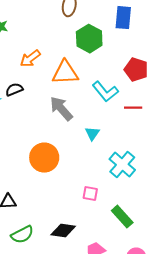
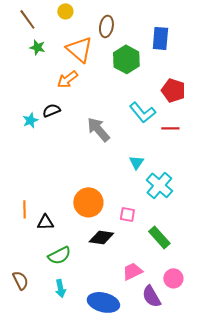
orange triangle: (65, 73) -> (79, 49), moved, turned 44
cyan triangle: (92, 134) -> (136, 162), moved
orange circle: (44, 158) -> (88, 202), moved
black diamond: (63, 231) -> (101, 237), moved

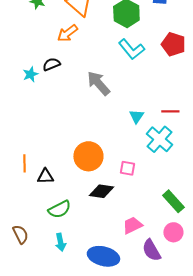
cyan L-shape: (142, 112) -> (131, 49), moved
red line: (170, 128) -> (170, 111), moved
green rectangle: (159, 237) -> (173, 201), moved

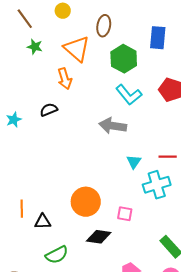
orange arrow: (67, 33) -> (65, 79), turned -70
cyan star: (30, 74) -> (14, 120), moved
gray arrow: (98, 83) -> (113, 126), moved, turned -40
cyan cross: (159, 139) -> (157, 185), turned 32

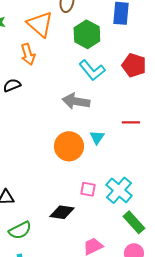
red line: (168, 157) -> (131, 122), moved
cyan cross: (157, 185) -> (119, 190), moved, turned -32
orange circle: (86, 202) -> (69, 146), moved

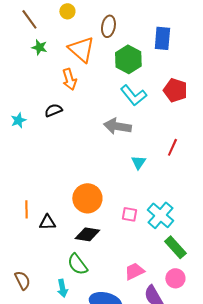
red line: (131, 122) -> (172, 147), turned -66
orange circle: (69, 146) -> (87, 198), moved
black diamond: (62, 212) -> (87, 234), moved
green semicircle: (20, 230) -> (77, 264), moved, turned 80

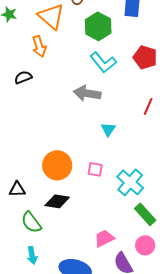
red line: (172, 147) -> (148, 106), moved
pink square: (129, 214) -> (95, 169), moved
green semicircle: (77, 264) -> (31, 222), moved

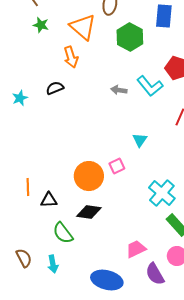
cyan L-shape: (103, 62) -> (150, 86), moved
gray arrow: (87, 93) -> (119, 90), moved, size x0.6
pink square: (95, 169) -> (117, 166), moved, turned -35
cyan arrow: (32, 255) -> (53, 264), moved

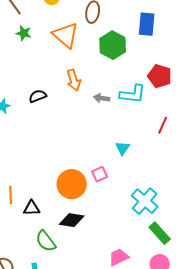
orange arrow: (71, 57) -> (74, 80), moved
cyan L-shape: (150, 86) -> (133, 94), turned -44

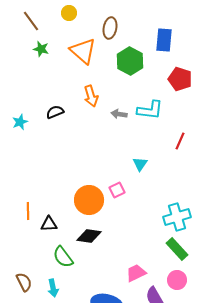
red pentagon: (160, 76) -> (180, 79), moved
cyan cross: (145, 201) -> (177, 217), moved, turned 32

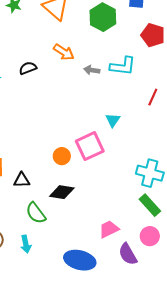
orange arrow: (91, 96) -> (64, 52), turned -40
pink square: (117, 190) -> (90, 146), size x1.8
orange circle: (89, 200) -> (62, 156), size x0.6
cyan cross: (177, 217) -> (150, 173), turned 32

